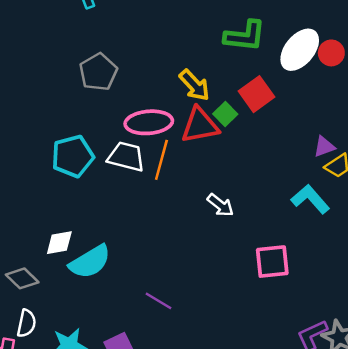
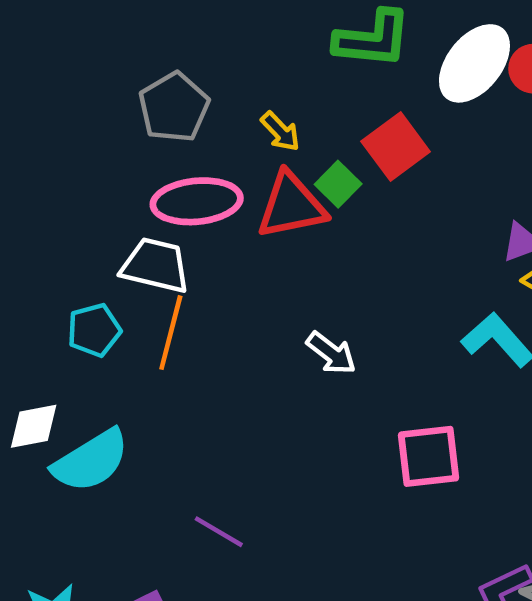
gray pentagon: (98, 72) -> (174, 107), moved
yellow arrow: (194, 85) -> (280, 132), size x0.7
cyan pentagon: (73, 156) -> (94, 330), moved, size x0.7
orange line: (161, 160) -> (171, 333), moved

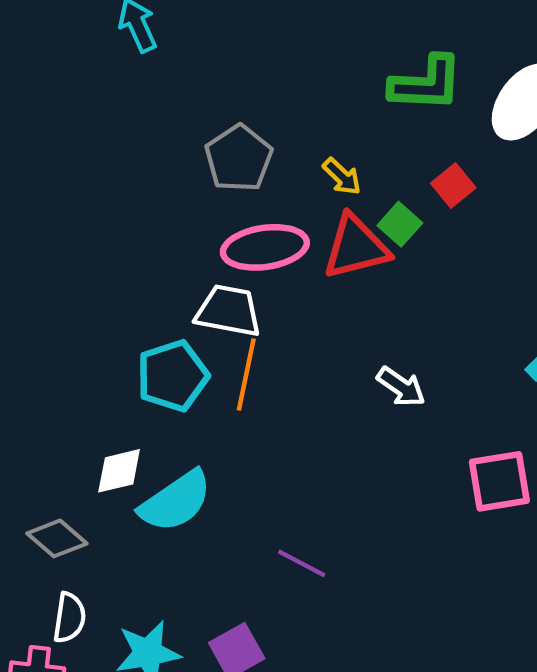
red square: (396, 147) -> (453, 186), size x0.7
cyan pentagon: (94, 330) -> (173, 376), size x1.4

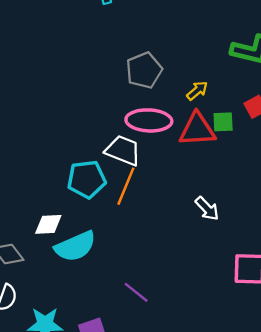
yellow arrow: (342, 177) -> (197, 91), turned -95
green square: (400, 224) -> (223, 122), turned 35

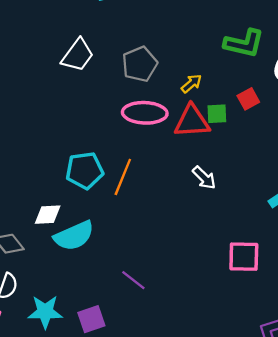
white trapezoid: (123, 150) -> (78, 55), moved, turned 105
white arrow: (207, 209) -> (204, 178), moved

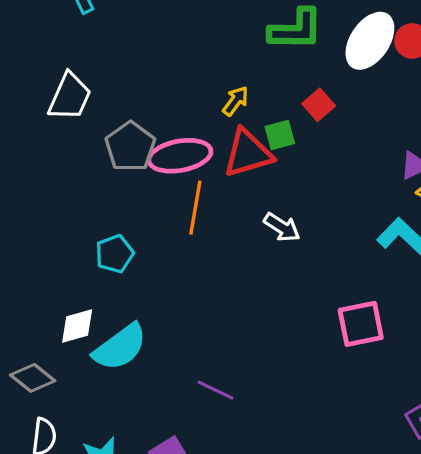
gray pentagon: (140, 64) -> (130, 147), moved
cyan pentagon: (85, 170) -> (115, 254), size x0.7
orange line: (123, 177) -> (195, 208), moved

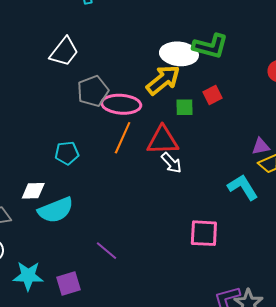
white ellipse: (370, 41) -> (179, 54), moved, turned 48
yellow arrow: (236, 101) -> (163, 80), size x1.8
red triangle: (248, 153) -> (163, 140), moved

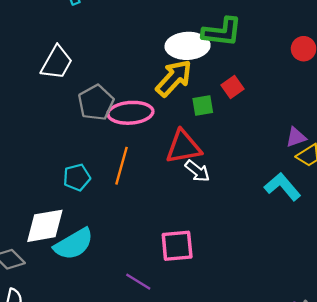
orange line: (123, 138) -> (122, 166), moved
white diamond: (33, 191) -> (45, 226), size x1.5
pink square: (204, 233) -> (177, 246), moved

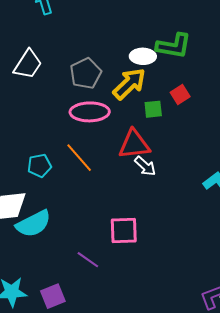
white ellipse: (188, 46) -> (143, 56), size x0.7
gray pentagon: (96, 103) -> (86, 73), moved
orange line: (122, 166) -> (79, 158), turned -60

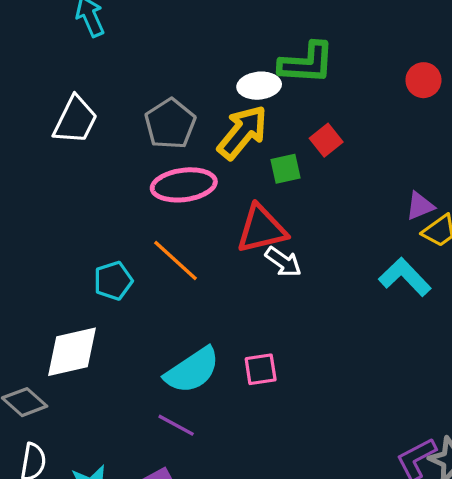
cyan semicircle: (33, 224) -> (192, 370), moved
pink square: (124, 230) -> (261, 369), size x0.7
purple line: (88, 260) -> (176, 425), moved

